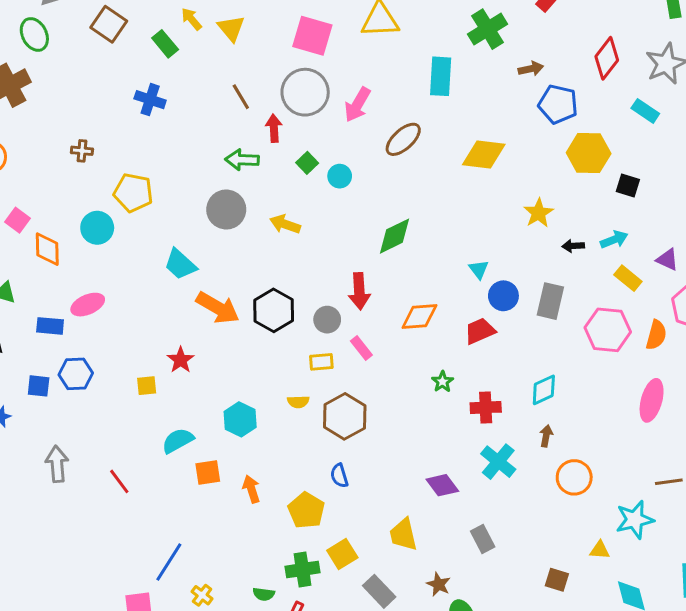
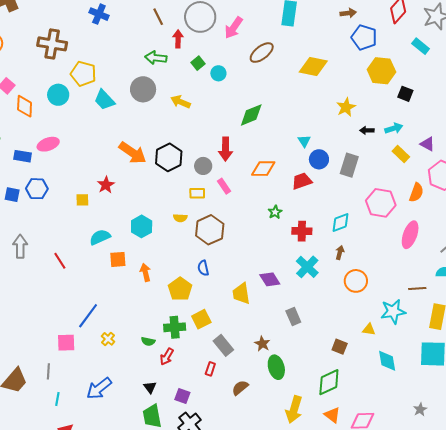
brown cross: (82, 151) -> (52, 44), size x2.0
cyan trapezoid: (180, 264) -> (104, 100), moved
pink hexagon: (608, 330) -> (381, 203), moved
yellow trapezoid: (403, 534) -> (241, 294), moved

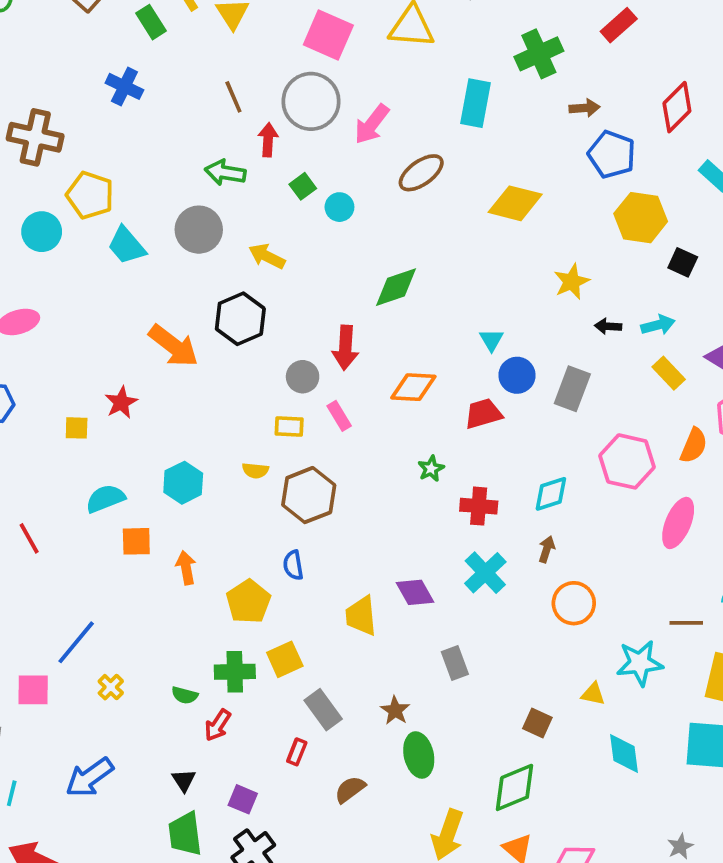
black hexagon: (169, 157) -> (240, 319), moved

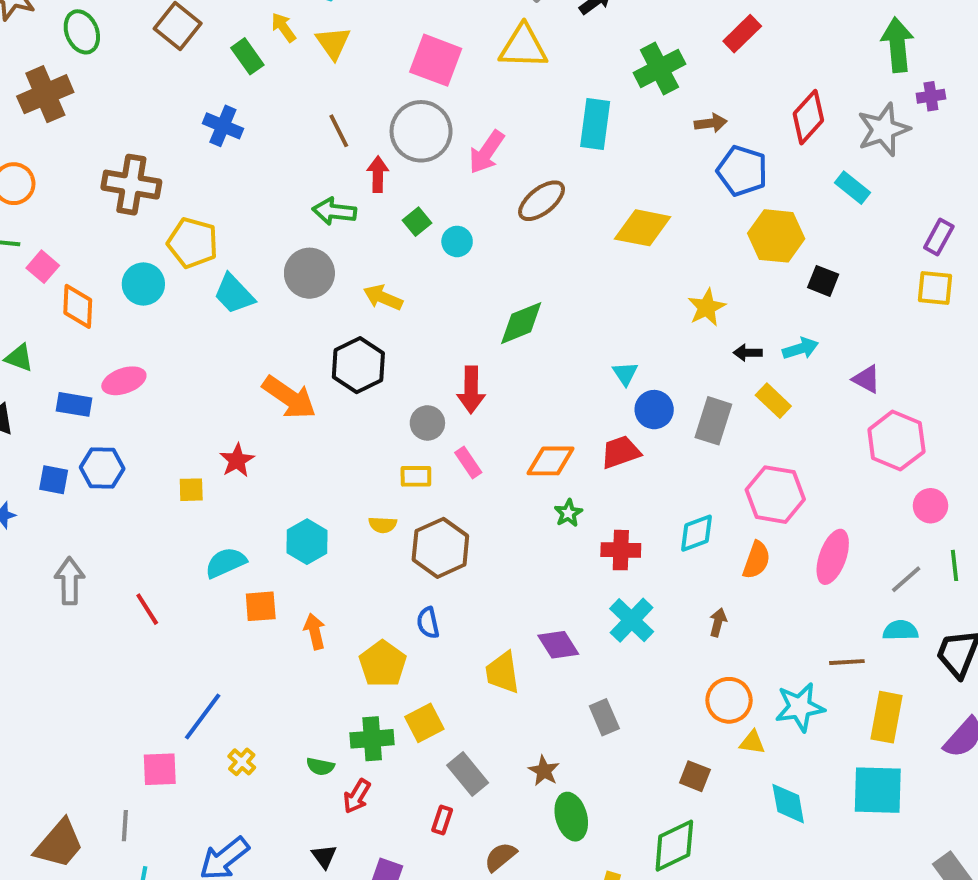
yellow rectangle: (669, 373) -> (773, 401), moved
orange diamond: (413, 387) -> (550, 461), moved
orange semicircle: (694, 445) -> (756, 560), moved
brown arrow: (547, 549) -> (718, 622), moved
orange circle: (574, 603) -> (729, 700), moved

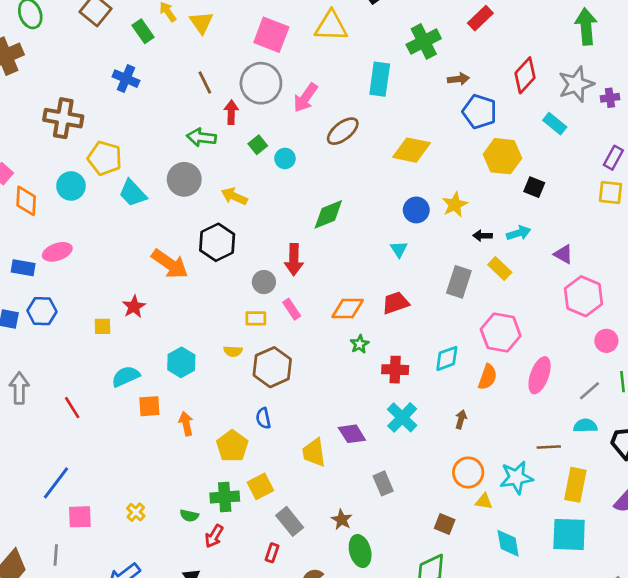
purple cross: (931, 96) -> (610, 98), moved
blue circle: (654, 410) -> (416, 210), moved
blue line: (203, 716) -> (56, 483), moved

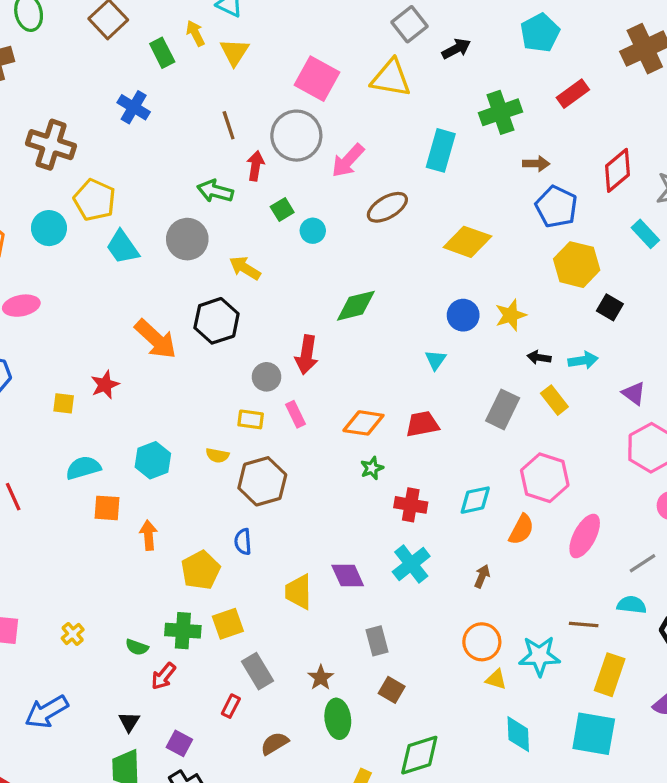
brown square: (445, 524) -> (392, 690), moved

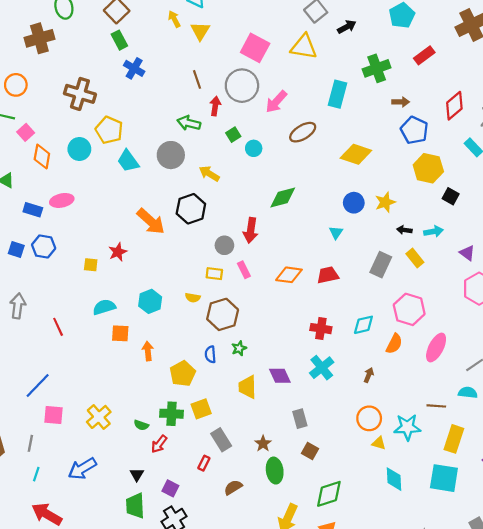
green rectangle: (162, 53) -> (119, 40), moved
green star: (372, 468) -> (239, 348), moved
yellow cross: (73, 634) -> (99, 417), size x1.6

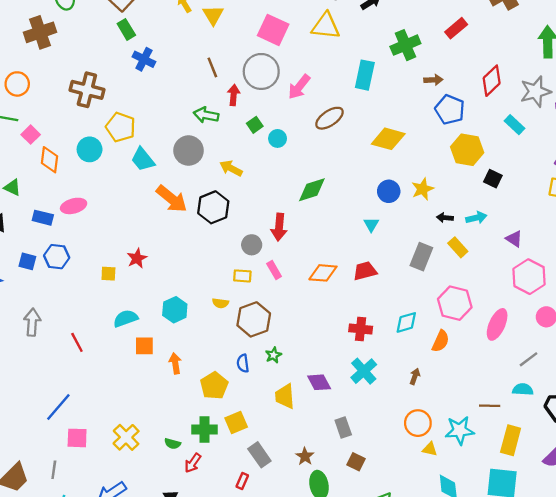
orange arrow: (151, 221) -> (172, 199), moved
pink ellipse: (436, 348) -> (497, 324), moved

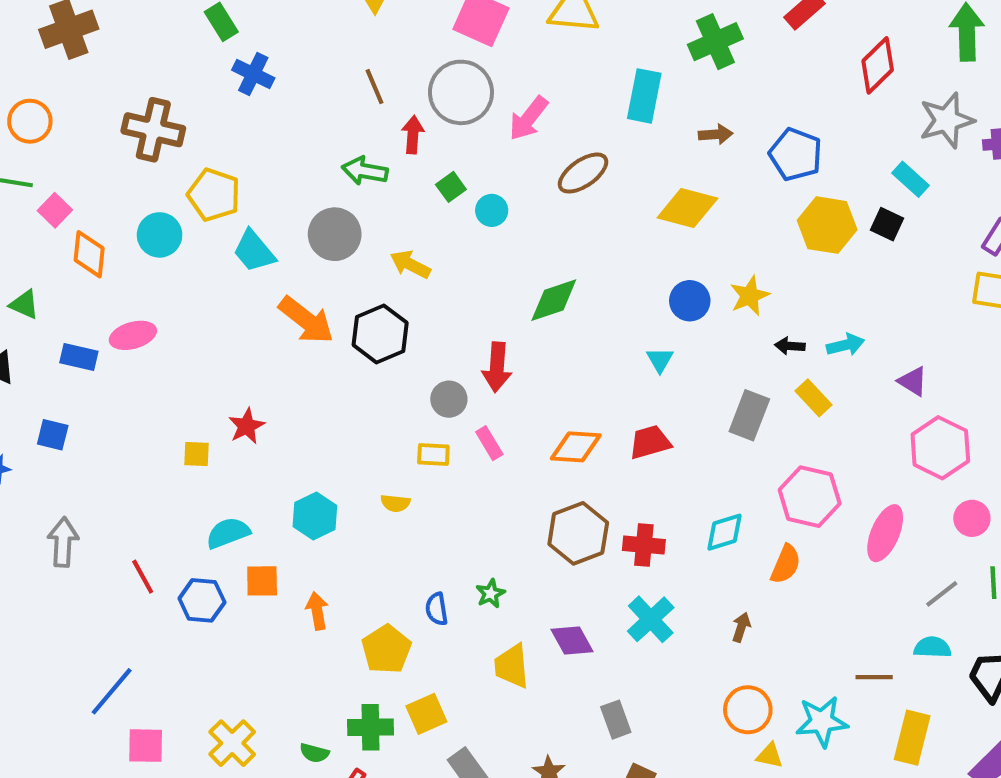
brown arrow: (433, 80) -> (716, 134), moved
red diamond: (492, 81) -> (878, 65), moved
black square: (493, 179) -> (887, 224), moved
blue hexagon: (57, 257) -> (202, 600), moved
brown hexagon: (254, 319) -> (578, 533), moved

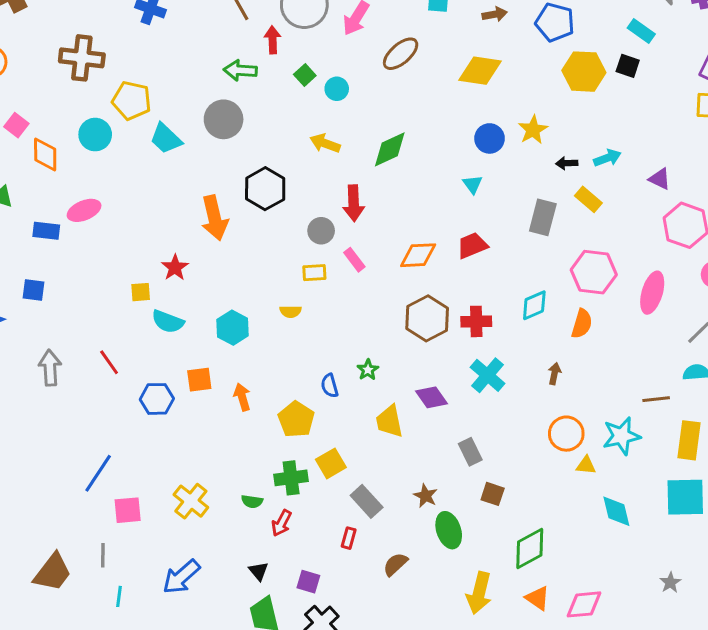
yellow arrow: (410, 264) -> (325, 143), moved
orange arrow: (306, 320) -> (215, 218), moved, turned 45
cyan semicircle: (228, 533) -> (168, 322), moved, turned -132
red line: (143, 577) -> (109, 362), moved

